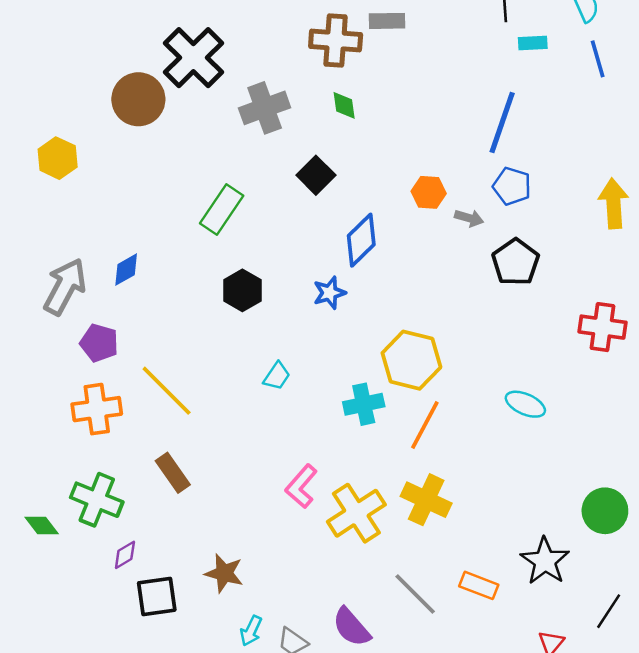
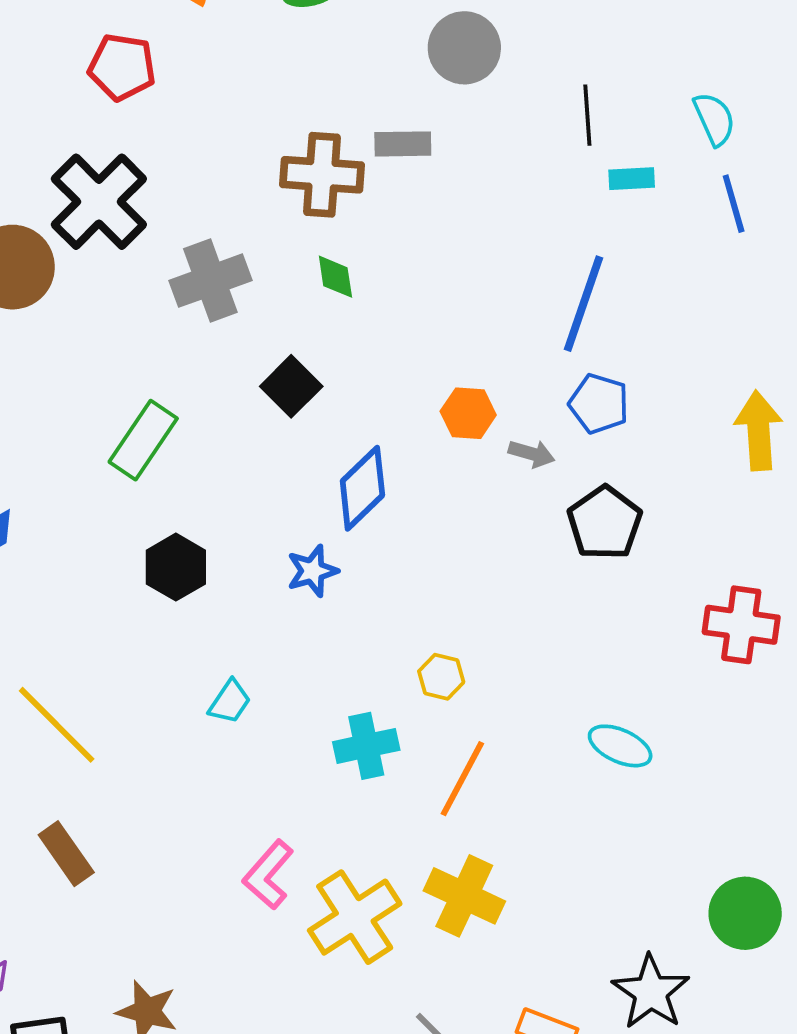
yellow hexagon: (411, 360) -> (441, 677), size x0.5

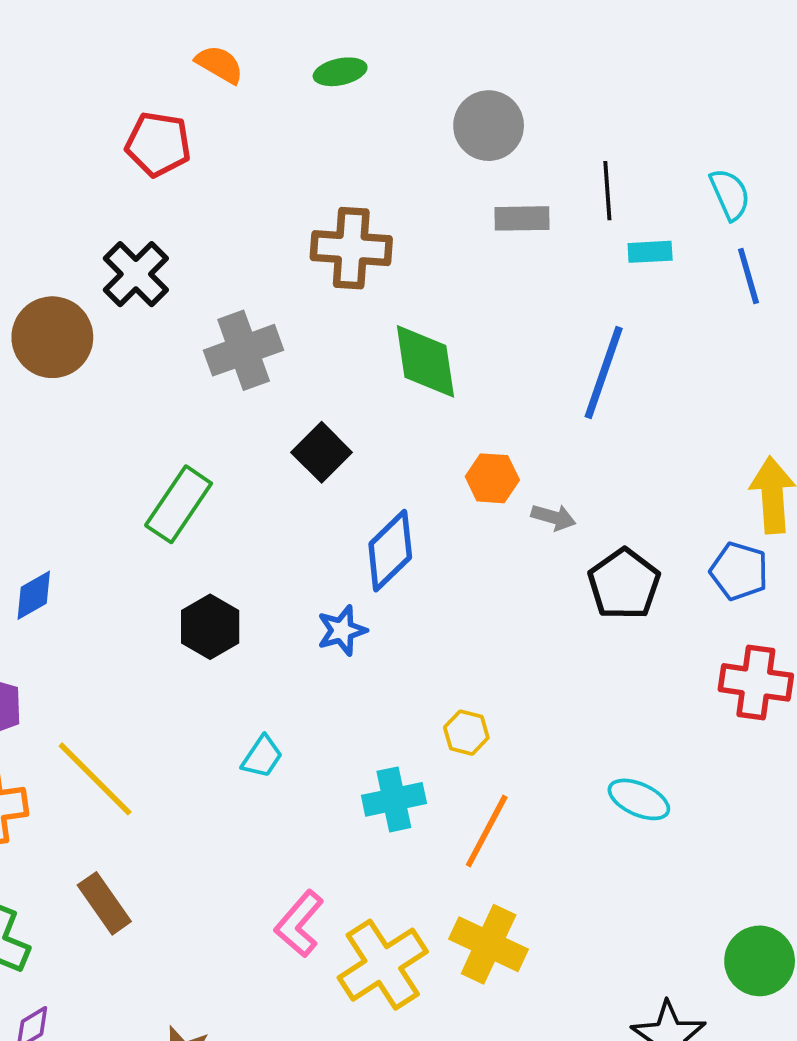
gray rectangle: (403, 144) -> (522, 218), moved
black cross: (99, 202) -> (136, 274), size x0.7
green diamond: (335, 277) -> (425, 361), moved, size x1.8
blue pentagon: (599, 404) -> (739, 571), moved

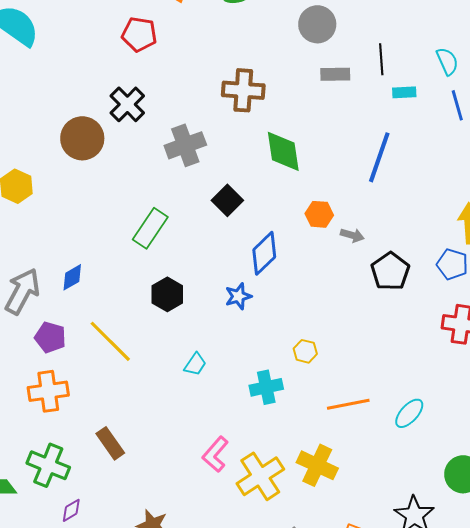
yellow line: (95, 779) -> (110, 341), moved
cyan ellipse: (639, 799) -> (409, 413), moved, turned -72
orange line: (487, 831) -> (348, 404), moved, turned 51

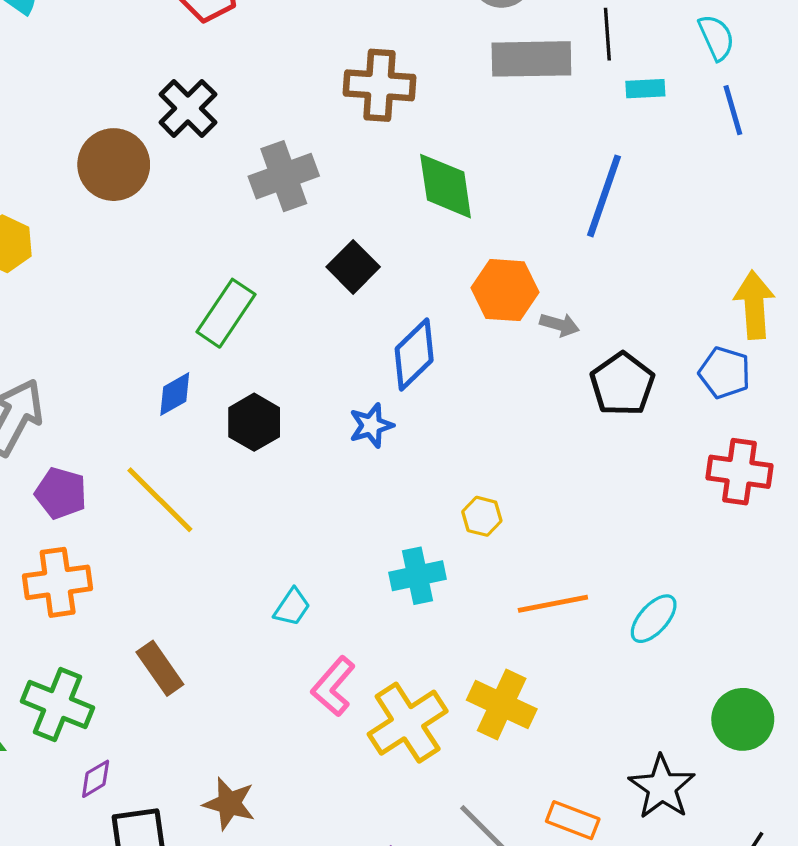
gray rectangle: (335, 74) -> (531, 59), size x1.6
orange hexagon: (319, 214) -> (505, 290), size x1.4
blue diamond: (72, 277) -> (175, 394), moved
cyan trapezoid: (195, 364) -> (292, 607), moved

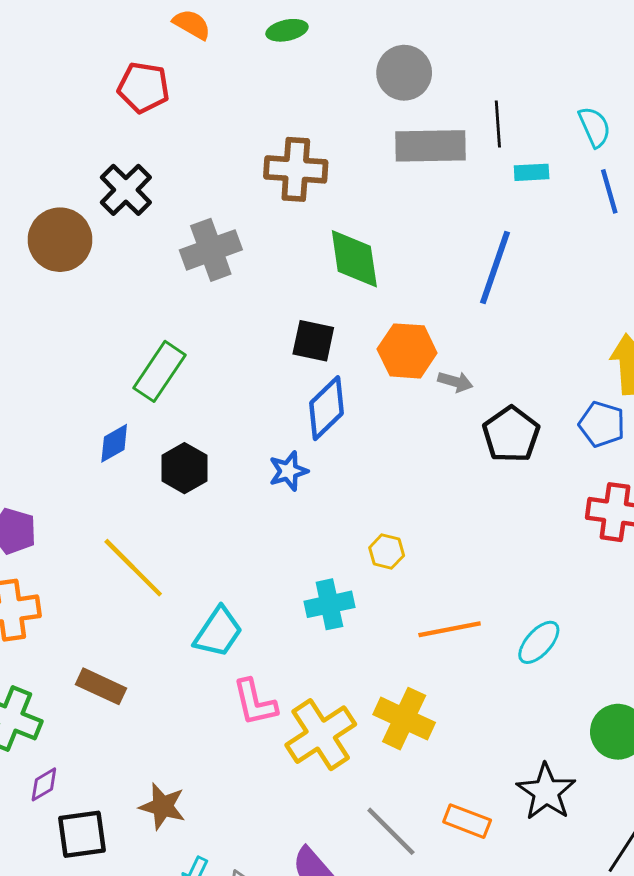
black square: (353, 267) -> (313, 341), moved, turned -33
yellow line: (160, 500) -> (133, 568), moved
cyan trapezoid: (292, 607) -> (218, 632), size x1.5
brown rectangle: (160, 668) -> (101, 686), turned -30
pink L-shape: (333, 686) -> (255, 702), turned -54

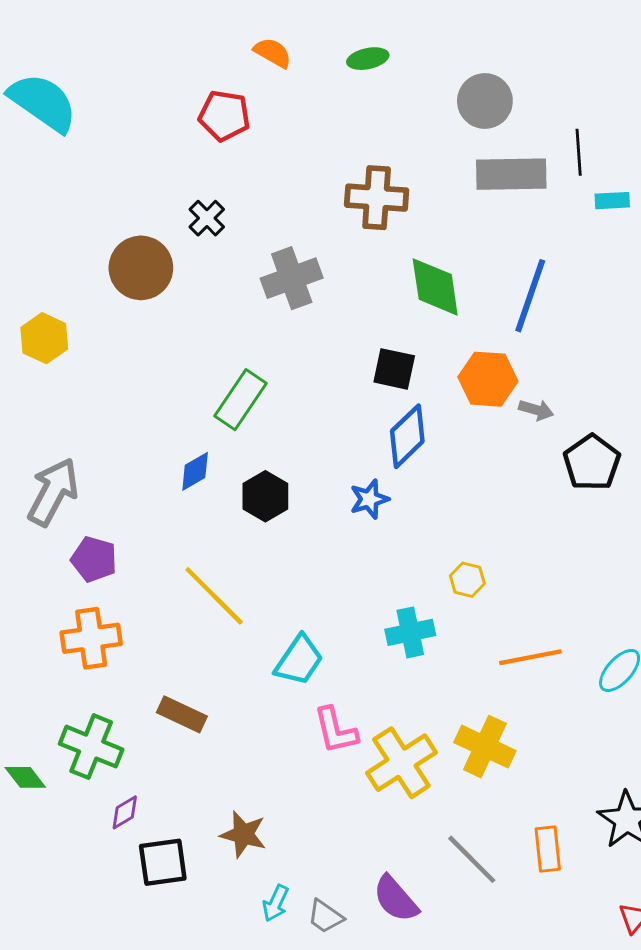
black cross: (126, 190) -> (207, 218), size x0.7
blue line: (495, 267) -> (530, 296), moved
orange rectangle: (467, 821) -> (548, 849), turned 63

